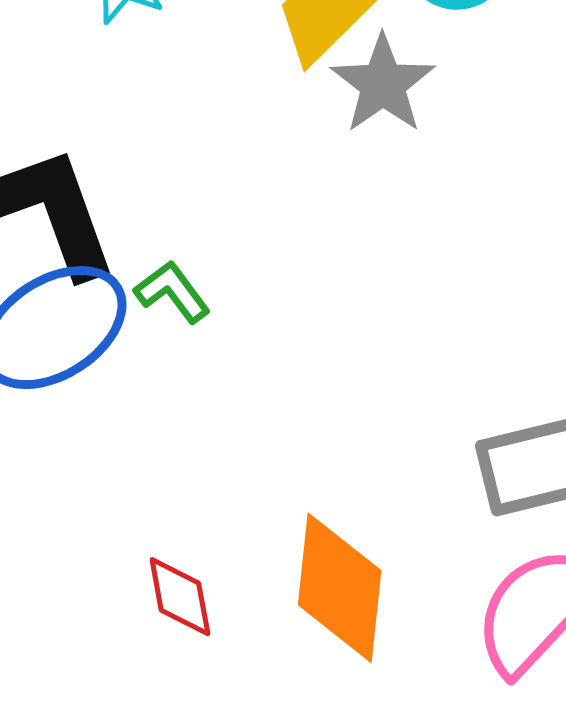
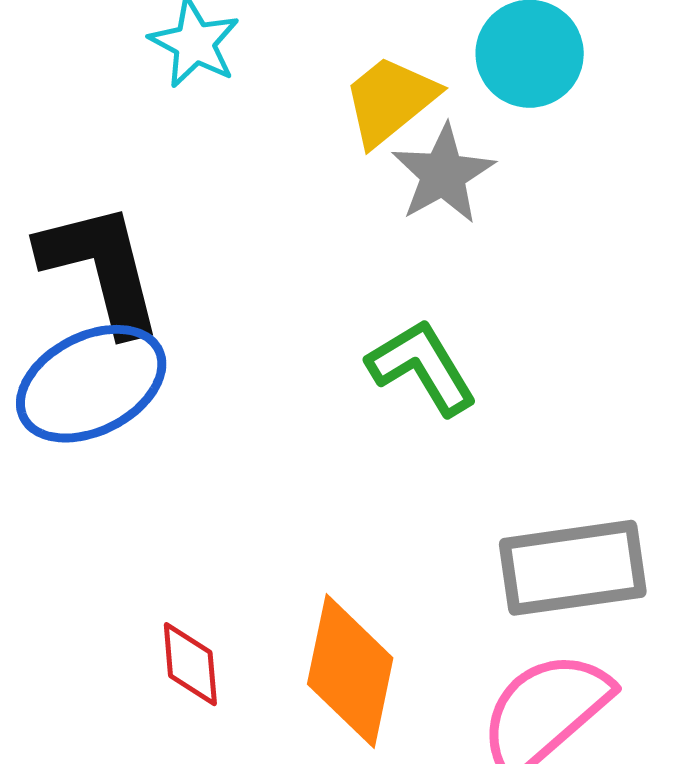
green L-shape: (172, 292) -> (422, 367), moved, size x1.5

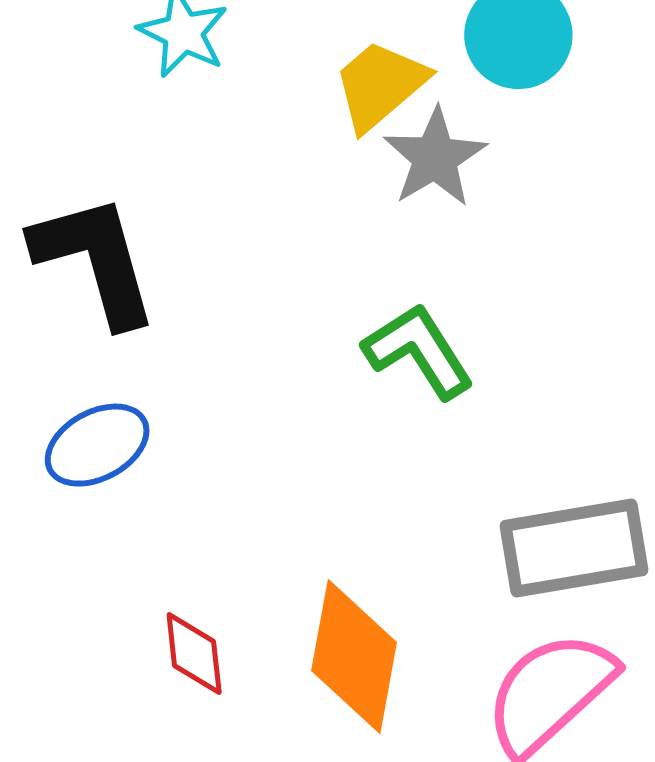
blue ellipse: (91, 384) -> (97, 445), moved, size x0.7

